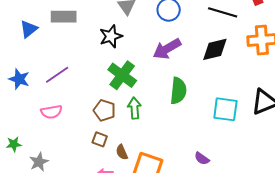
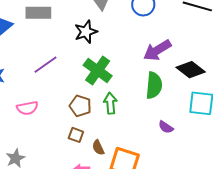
purple arrow: (167, 49) -> (157, 50), moved
black diamond: (215, 49) -> (191, 70), moved, turned 52
purple line: (57, 75) -> (45, 65), moved
purple semicircle: (202, 159) -> (166, 127), moved

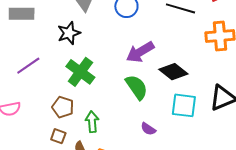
green semicircle: (154, 85) -> (137, 87), turned -40
green arrow: (110, 103) -> (92, 122), moved

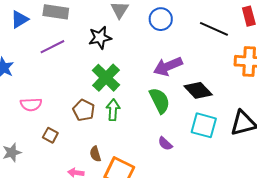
purple line: (28, 66) -> (52, 47), moved
green arrow: (92, 122) -> (113, 110), moved
brown square: (58, 136) -> (50, 135), moved

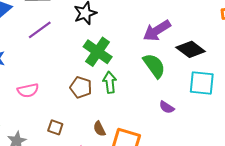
brown square: (50, 135) -> (55, 127), moved

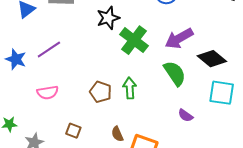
purple line: (40, 30) -> (49, 49), moved
green cross: (98, 52) -> (134, 40), moved

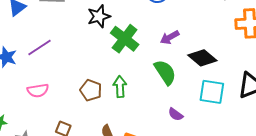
purple arrow: (179, 38) -> (170, 37), size x0.7

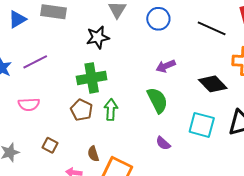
green cross: (125, 39) -> (92, 78), moved, turned 36
black diamond: (202, 58) -> (213, 84), moved

